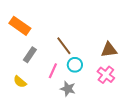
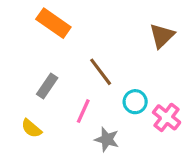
orange rectangle: (20, 26) -> (53, 23), moved
brown triangle: (109, 50) -> (162, 36), moved, turned -36
cyan circle: (75, 65) -> (135, 102), moved

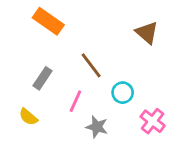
brown triangle: (162, 36) -> (147, 33), turned -35
pink cross: (167, 117) -> (153, 121), moved

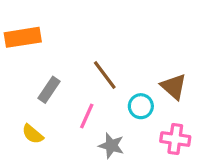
orange rectangle: (48, 21) -> (23, 37), moved, turned -44
brown triangle: (147, 33) -> (174, 87), moved
pink cross: (153, 121) -> (175, 139), turned -30

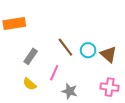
cyan circle: (141, 106) -> (88, 50), moved
yellow semicircle: (33, 134) -> (30, 84), moved

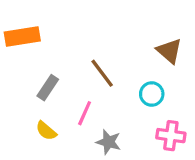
cyan circle: (88, 50) -> (152, 94), moved
brown triangle: (109, 54) -> (169, 51), moved

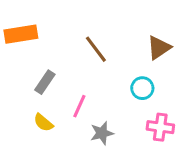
brown triangle: (169, 51) -> (159, 48), turned 45
brown line: (102, 73) -> (96, 49), moved
gray star: (109, 142) -> (102, 133), turned -30

